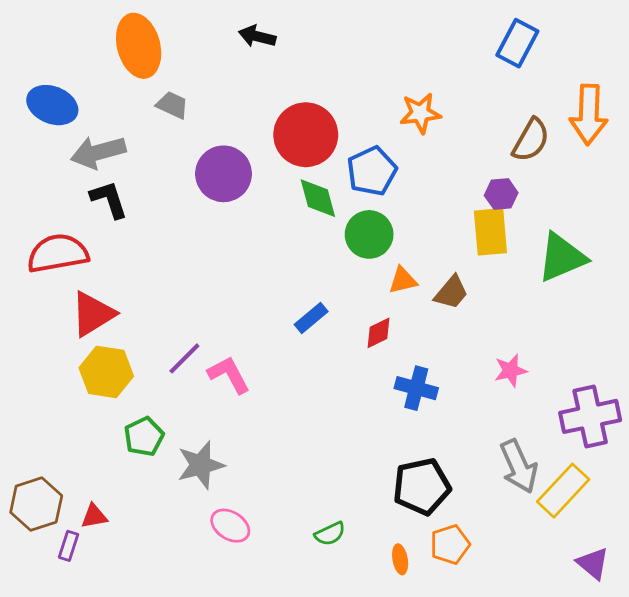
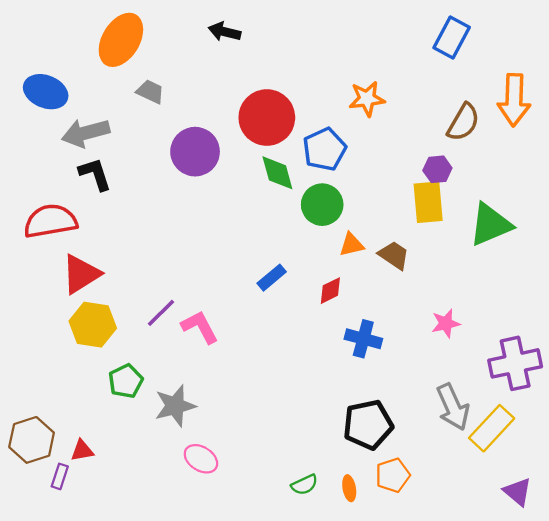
orange ellipse: (139, 46) -> (121, 40), turned 46
brown trapezoid: (451, 292) -> (394, 255), turned -96
green semicircle: (330, 534) -> (305, 485), moved

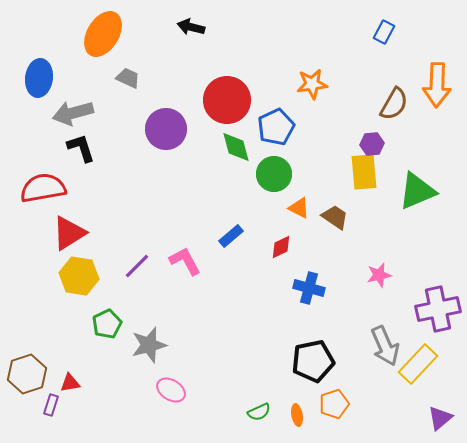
blue rectangle: (452, 38) -> (384, 32), size x0.7
blue ellipse: (46, 92) -> (39, 78), turned 75
orange triangle: (352, 245) -> (299, 208), turned 40
pink L-shape: (200, 327) -> (185, 261), moved
purple triangle: (517, 492) -> (440, 418), turned 40

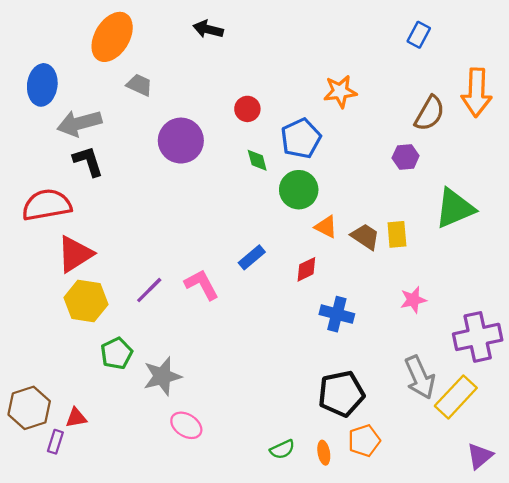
red circle: (227, 100) -> (247, 109), size x0.5
green diamond: (236, 147) -> (257, 160), size x0.7
yellow rectangle: (364, 172) -> (397, 234), moved, size x0.7

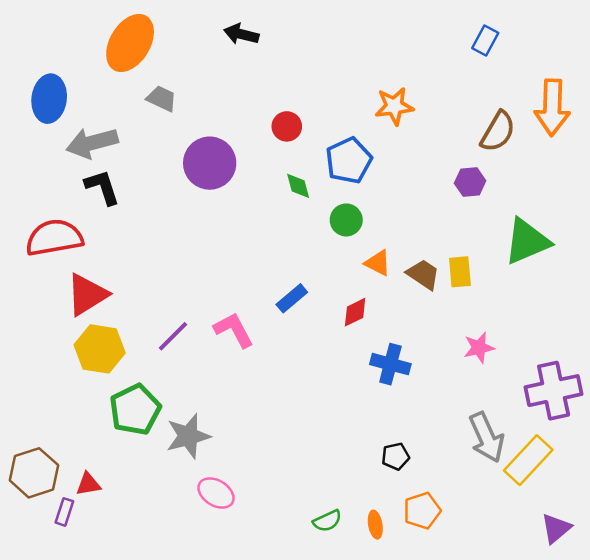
green circle: (299, 190) -> (346, 220), size x0.7
green pentagon: (116, 353) -> (135, 410), size x1.4
black pentagon: (341, 394) -> (395, 456), size x0.5

